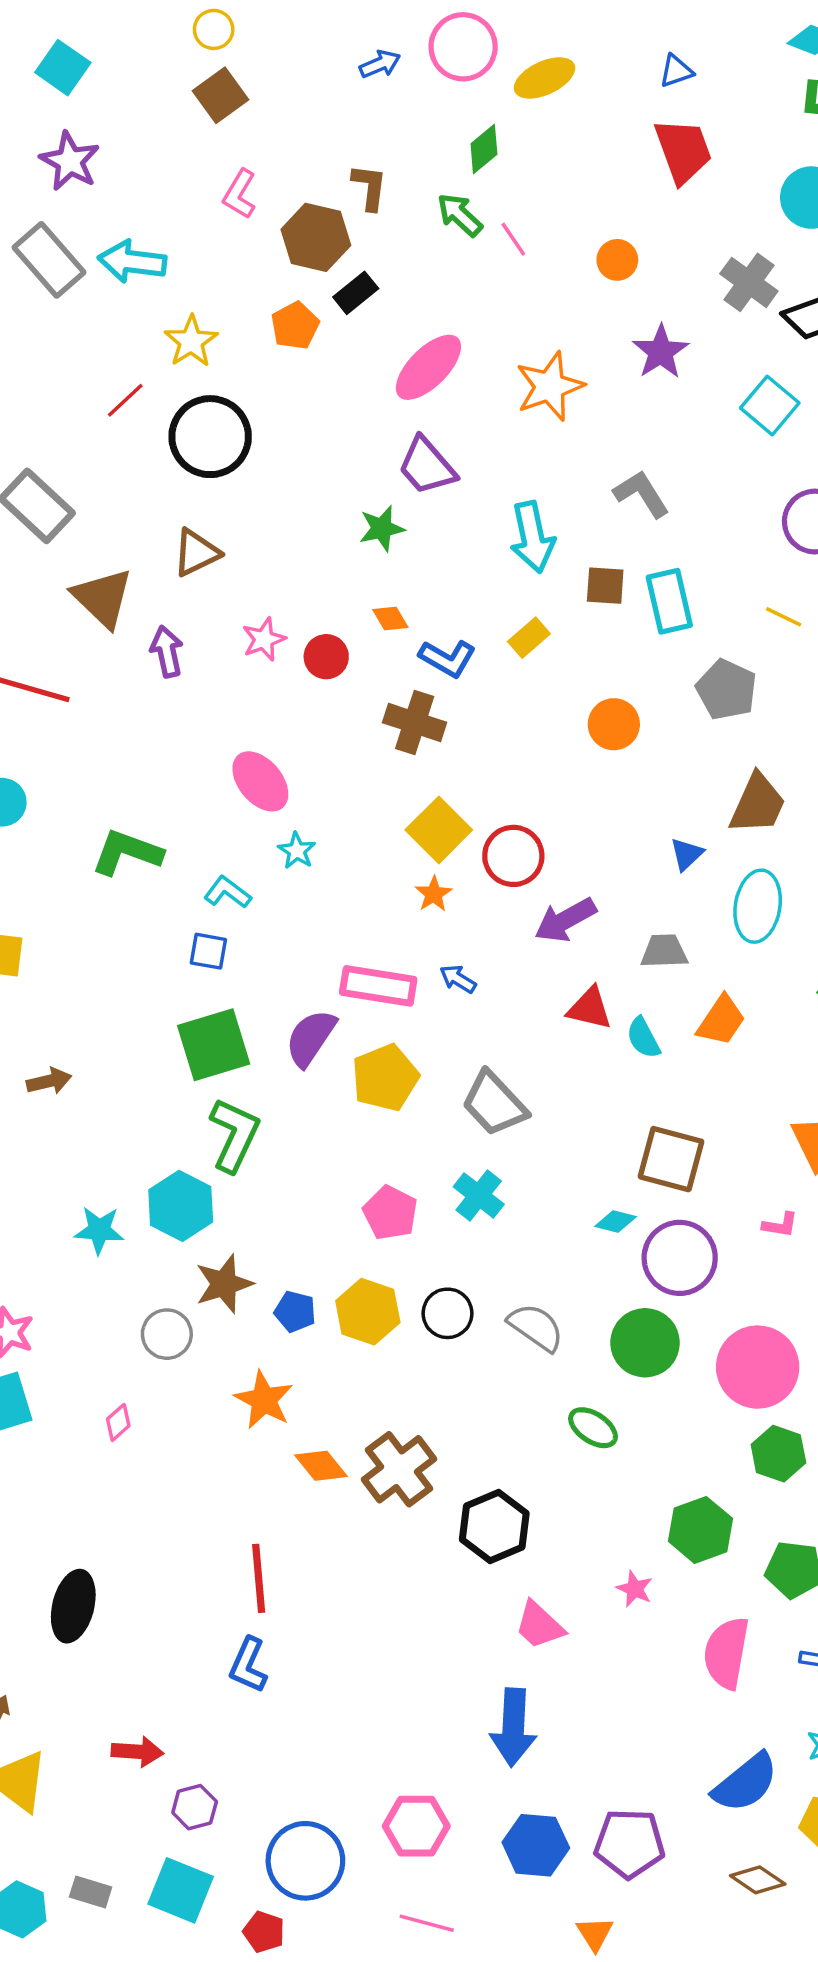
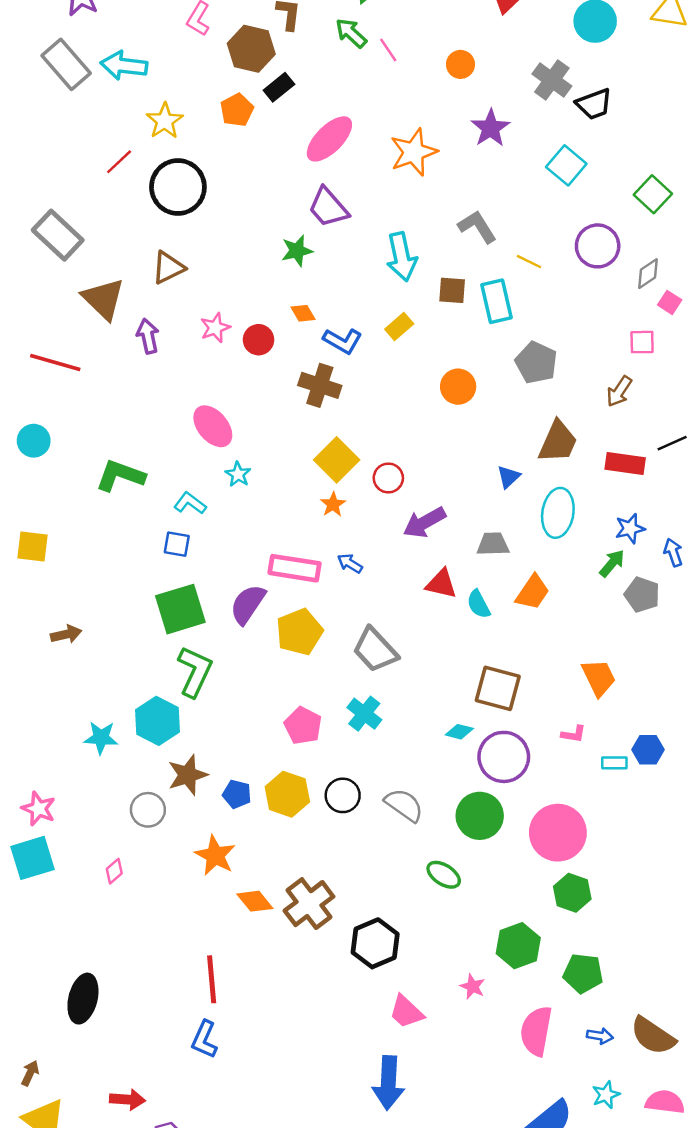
yellow line: (784, 617) -> (529, 262), moved
red circle: (513, 856) -> (388, 478), size x0.7

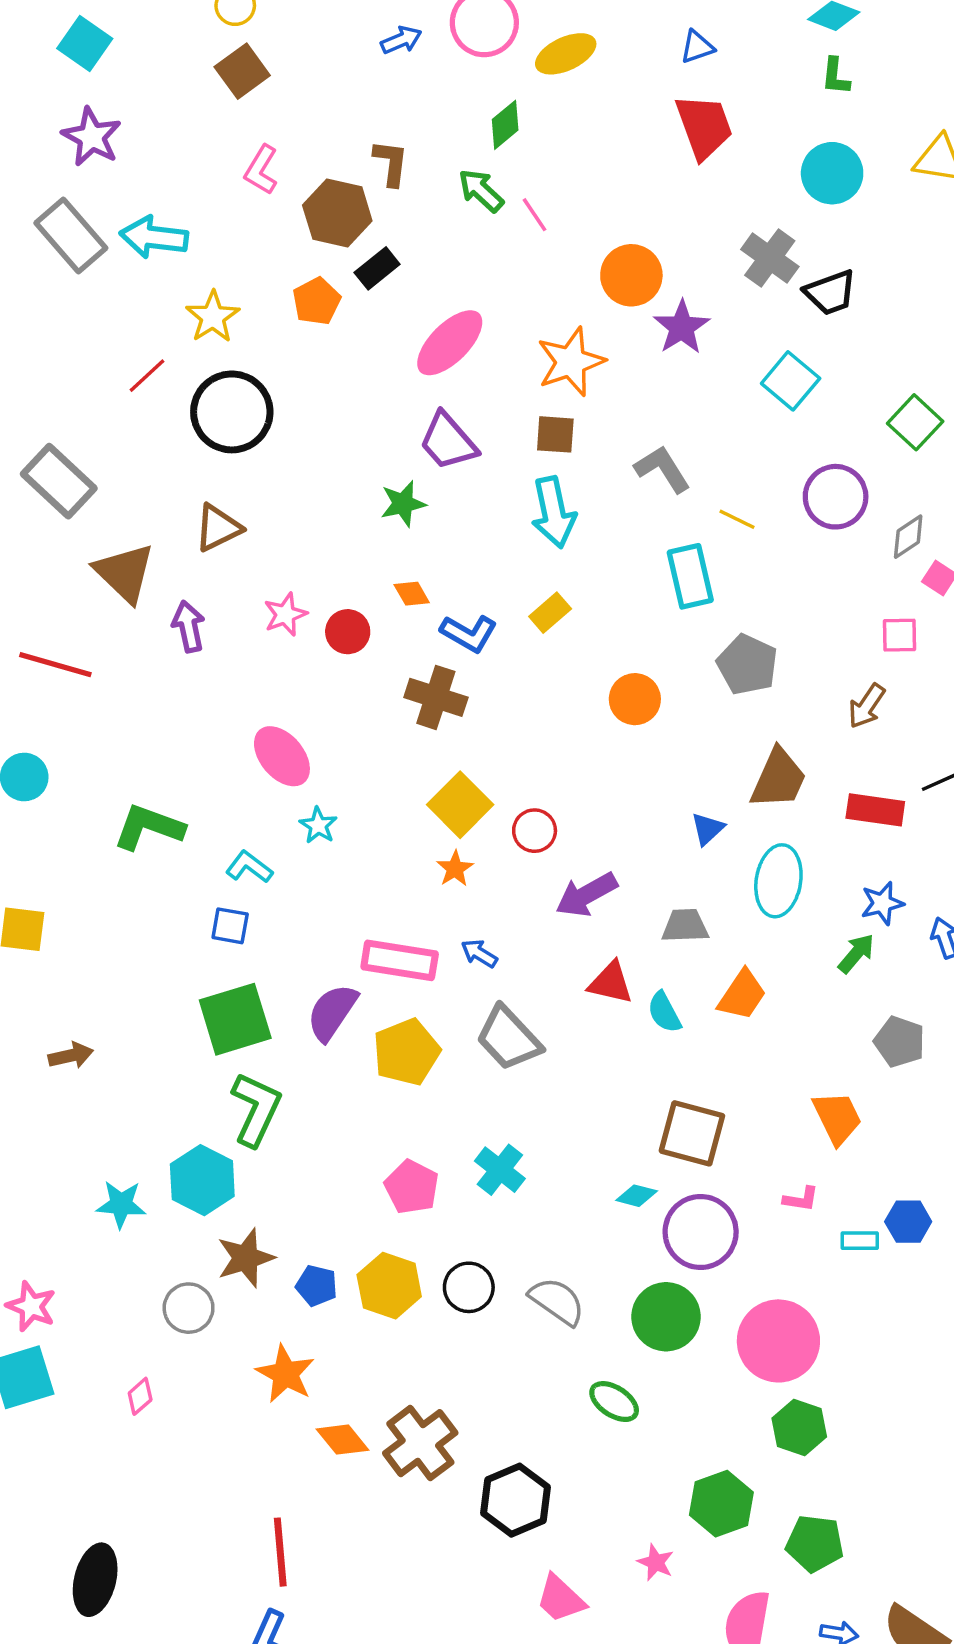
orange circle: (460, 64) -> (631, 275), moved, size x1.5
brown square: (452, 290) -> (555, 434), moved
gray pentagon: (642, 595) -> (900, 1042), moved
gray trapezoid: (375, 650) -> (509, 1038), moved

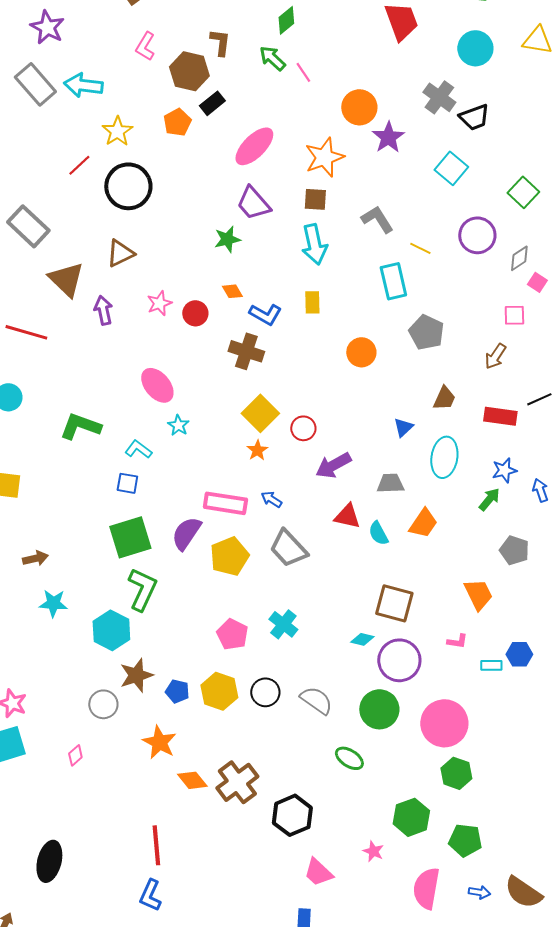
yellow rectangle: (550, 613) -> (312, 302), turned -50
brown trapezoid: (778, 779) -> (444, 398), size x0.7
cyan star: (121, 1204) -> (53, 603), moved

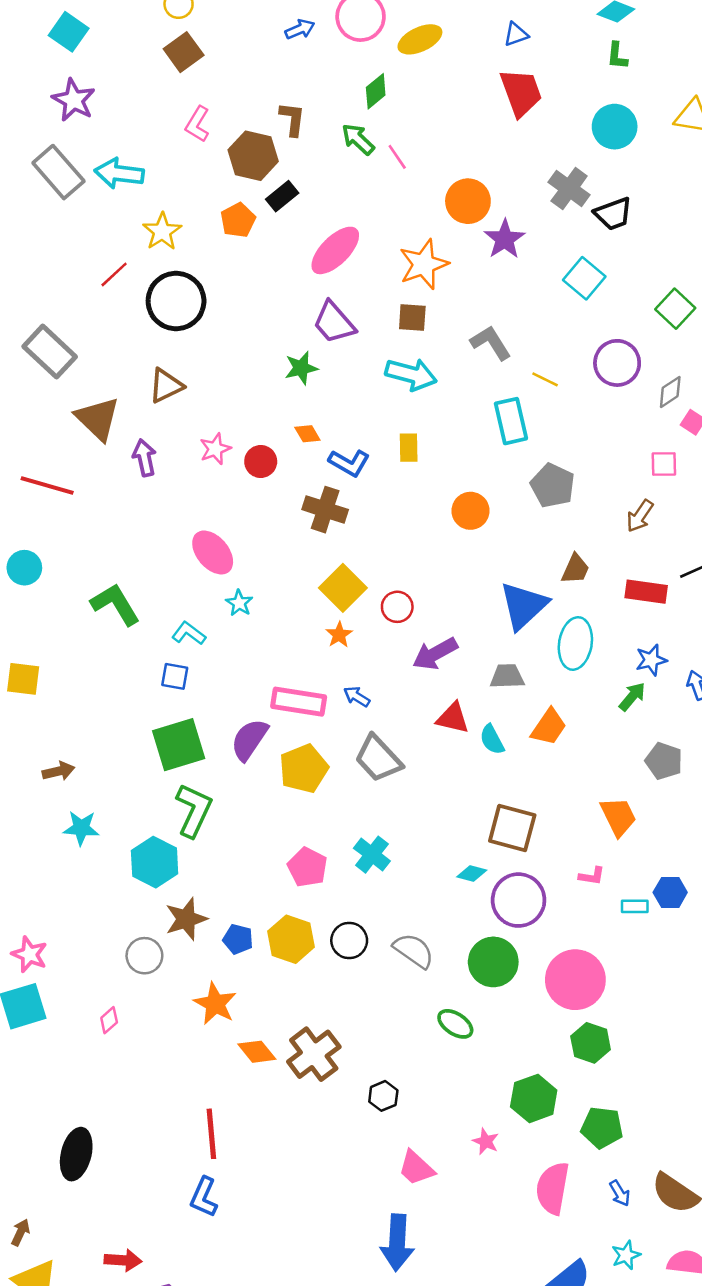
cyan arrow: (314, 244) -> (411, 374), turned -63
green L-shape: (80, 426) -> (115, 604), turned 39
blue triangle: (403, 427) -> (524, 606), size x2.0
black hexagon: (292, 815) -> (383, 1096), size x0.6
blue arrow: (479, 892) -> (620, 1193), turned 50

